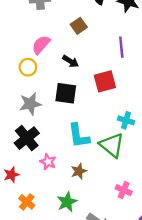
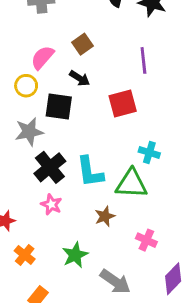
brown square: (79, 26) -> (83, 44), moved
black square: (66, 93) -> (59, 106), moved
black cross: (27, 138) -> (50, 167), moved
green triangle: (112, 145) -> (132, 184), turned -36
brown star: (79, 171) -> (105, 216), moved

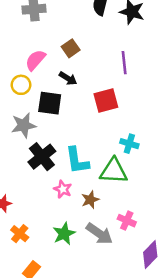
pink star: (51, 204) -> (63, 189), moved
gray arrow: (115, 282) -> (99, 234), moved

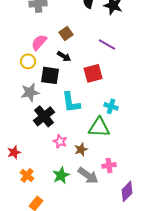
purple line: (124, 63) -> (107, 44), turned -54
cyan L-shape: (77, 161) -> (71, 102), moved
pink cross: (127, 221) -> (109, 165), turned -32

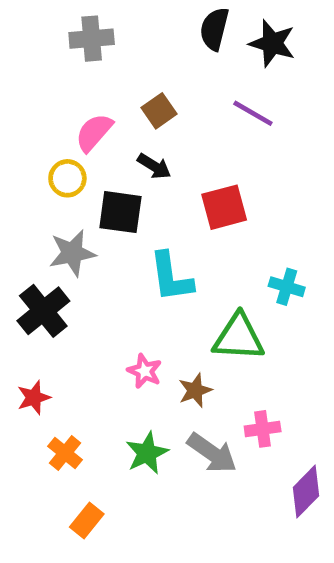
purple line: (107, 44) -> (253, 113), moved
cyan cross: (111, 106) -> (287, 287), moved
black cross: (44, 116) -> (43, 311), moved

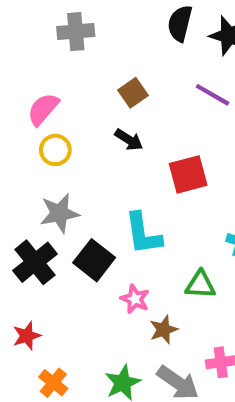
pink semicircle: (94, 133) -> (43, 109), moved
black square: (120, 212) -> (94, 260), moved, turned 30
green triangle: (239, 337) -> (200, 285), size x0.7
pink star: (145, 371) -> (135, 299), moved

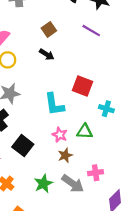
red square: (188, 174) -> (83, 86), moved, turned 36
black square: (94, 260) -> (23, 146), moved
pink star: (135, 299) -> (60, 135), moved

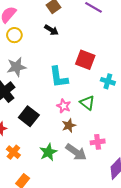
green triangle: (85, 131) -> (87, 103), turned 35

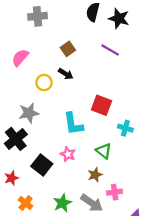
yellow circle: (14, 35) -> (44, 83), moved
pink star: (64, 106) -> (68, 154), moved
brown star: (69, 125) -> (95, 175), moved

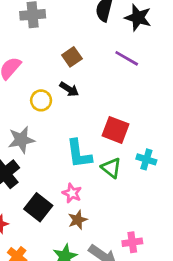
green triangle: (104, 151) -> (111, 168), moved
brown star: (95, 175) -> (78, 220), moved

